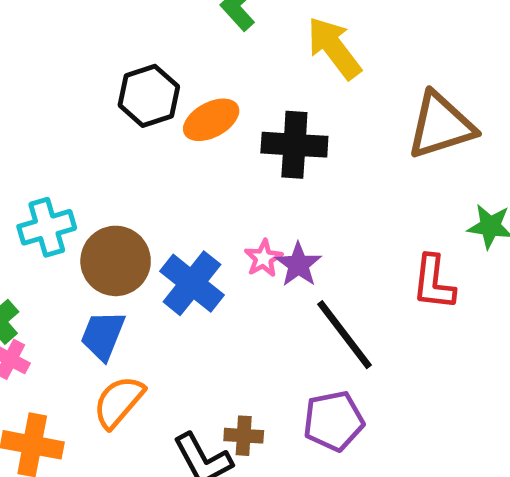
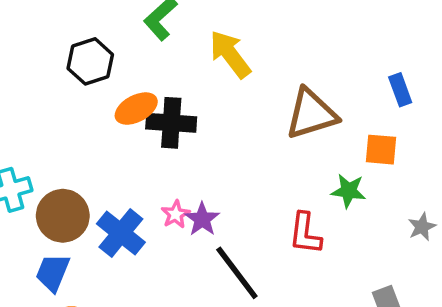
black hexagon: (149, 96) -> (90, 61), moved
black cross: (294, 145) -> (171, 123), moved

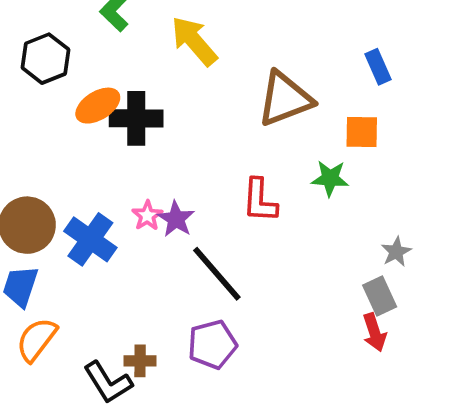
gray star: (422, 227) -> (396, 252), moved
red L-shape: (305, 233) -> (260, 200), moved

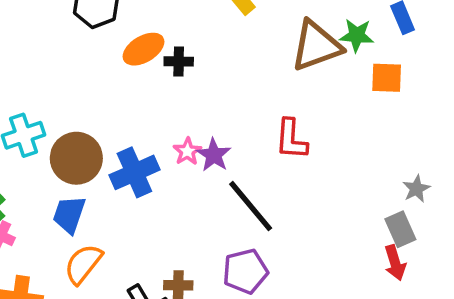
black cross: (136, 118) -> (179, 61), size x0.6
green star: (330, 178) -> (357, 35), moved
blue cross: (90, 239) -> (134, 172), turned 30

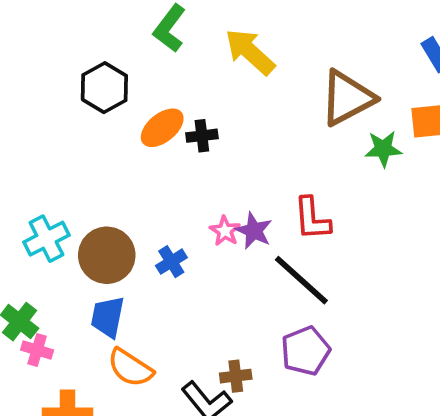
green star: (357, 35) -> (383, 149), moved
red L-shape: (291, 139) -> (312, 219), moved
blue cross: (134, 172) -> (171, 262), size x0.6
orange semicircle: (83, 264) -> (130, 368), turned -87

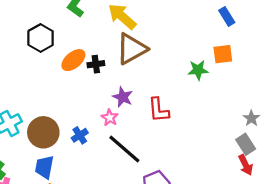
brown triangle: (347, 98) -> (132, 49), moved
purple star: (254, 231) -> (123, 97), moved
black line: (301, 280) -> (124, 149), moved

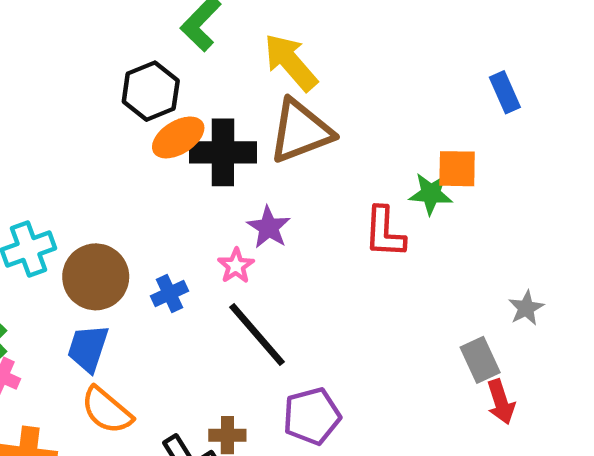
black hexagon: (41, 38) -> (151, 91), moved
orange square: (223, 54) -> (457, 169), moved
black cross: (96, 64) -> (223, 152), size x1.8
red L-shape: (159, 110) -> (385, 232), moved
gray rectangle: (246, 144) -> (480, 360), moved

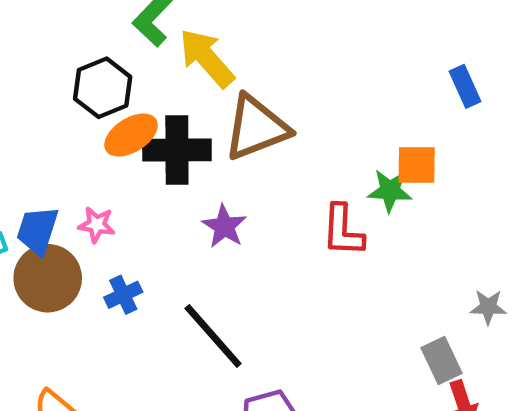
yellow arrow: (291, 62) -> (207, 58), moved
pink star: (236, 266) -> (97, 225), moved, turned -30
gray star: (526, 308) -> (488, 307), turned 30
blue trapezoid: (88, 348) -> (37, 231), moved

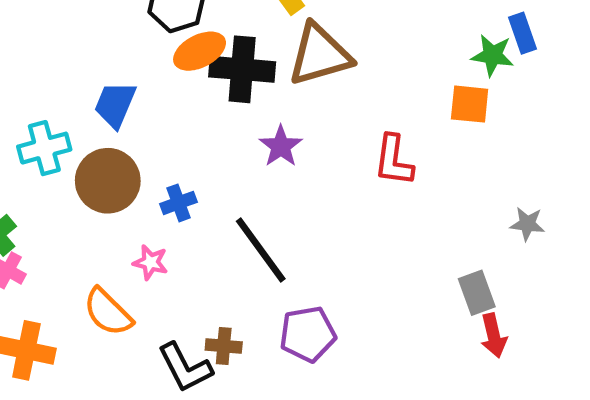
green star: (390, 191) -> (493, 55), moved
pink star: (97, 225) -> (150, 262), moved
blue trapezoid: (37, 231) -> (115, 105), moved
gray star: (488, 307) -> (527, 224), moved

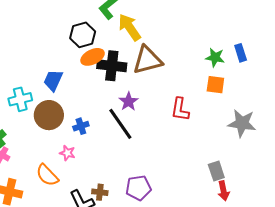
green star: (493, 55) -> (215, 57), moved
gray star: (527, 224) -> (242, 123), moved, size x1.8
black line: (261, 250) -> (120, 124), moved

